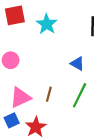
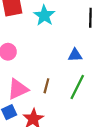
blue triangle: (77, 63) -> (75, 55), turned -32

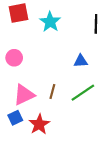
green line: (77, 87) -> (83, 93), turned 30

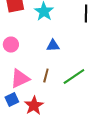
blue triangle: (81, 61) -> (53, 46), moved

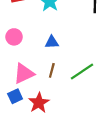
blue triangle: (53, 46) -> (52, 42), moved

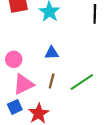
pink circle: (14, 37) -> (14, 59), moved

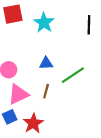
green line: (82, 82) -> (73, 75), moved

